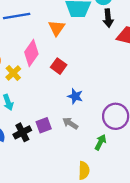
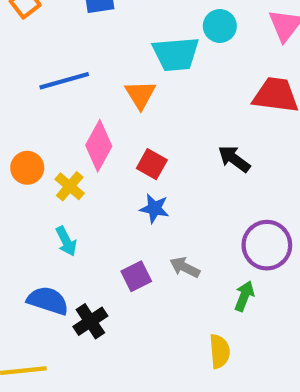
black arrow: (108, 18) -> (234, 159), moved, turned 138
blue star: (75, 96) -> (154, 208), moved
black cross: (22, 132) -> (90, 321), moved

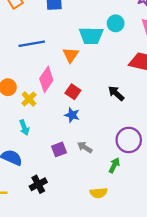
black cross: (90, 321) -> (38, 184), moved
yellow semicircle: (220, 351) -> (99, 193), turned 84

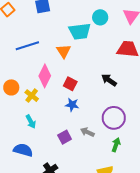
purple circle: (129, 140) -> (114, 118), moved

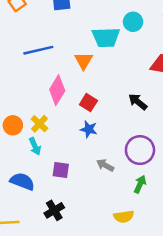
orange circle: (11, 87) -> (13, 125), moved
yellow cross: (32, 96) -> (40, 124), moved
purple square: (65, 137) -> (61, 170), moved, turned 32

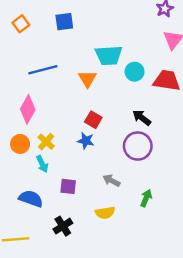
cyan circle: (133, 22) -> (135, 72), moved
pink diamond: (57, 90) -> (28, 109), moved
blue star: (89, 129) -> (86, 141), moved
purple circle: (140, 150) -> (138, 146), moved
yellow semicircle: (124, 217) -> (105, 213), moved

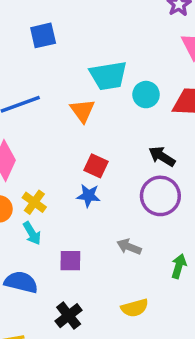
yellow semicircle: (105, 213) -> (135, 308), moved

